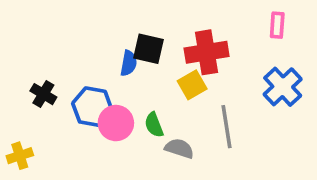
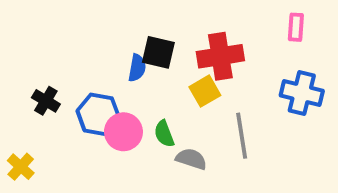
blue cross: (283, 87) -> (302, 93), turned -33
yellow cross: (20, 156) -> (21, 167), turned -30

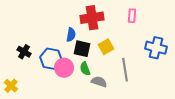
pink rectangle: (296, 27) -> (132, 16), moved
black square: (158, 52) -> (82, 49), moved
red cross: (220, 56) -> (92, 18), moved

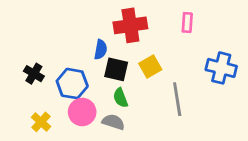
pink circle: (64, 68) -> (82, 112), moved
gray semicircle: (99, 82) -> (113, 122), moved
yellow cross: (11, 86) -> (41, 122), moved

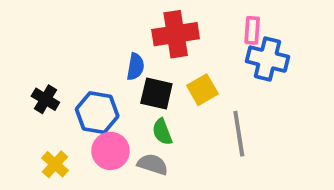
blue cross: (221, 68) -> (267, 59), moved

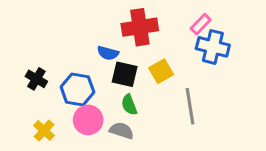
pink rectangle: (252, 30) -> (201, 24), turned 40
blue semicircle: (135, 67) -> (108, 53), turned 95

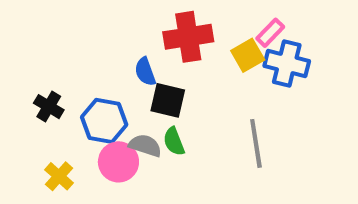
blue semicircle: (108, 53) -> (145, 72), turned 55
yellow square: (161, 71) -> (248, 55), moved
gray semicircle: (122, 131) -> (145, 146), moved

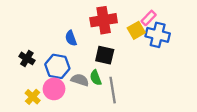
blue semicircle: (145, 72) -> (71, 38), moved
black square: (168, 100) -> (105, 55), moved
gray line: (256, 143) -> (113, 90), moved
pink circle: (118, 162) -> (54, 89), moved

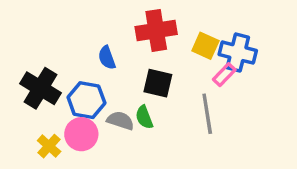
pink rectangle: (149, 18) -> (224, 75), moved
yellow square: (136, 30) -> (205, 46), turned -36
black cross: (27, 58) -> (41, 88), size x1.6
gray line: (113, 90) -> (207, 114), moved

